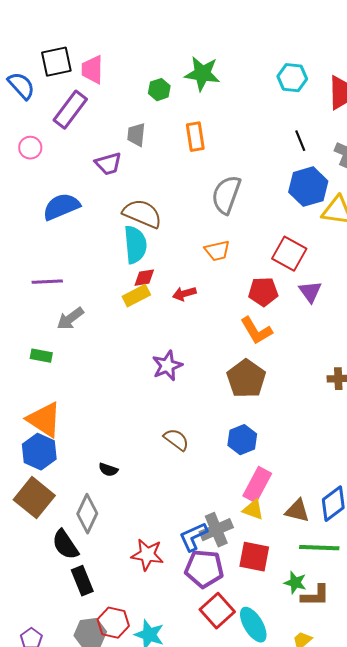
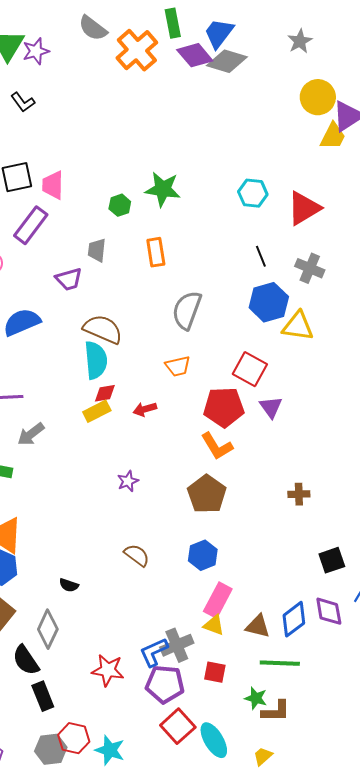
red pentagon: (263, 292) -> (224, 407), size x1.4
purple star: (167, 366) -> (128, 481), size x0.7
red square: (254, 557) -> (215, 672), size x0.7

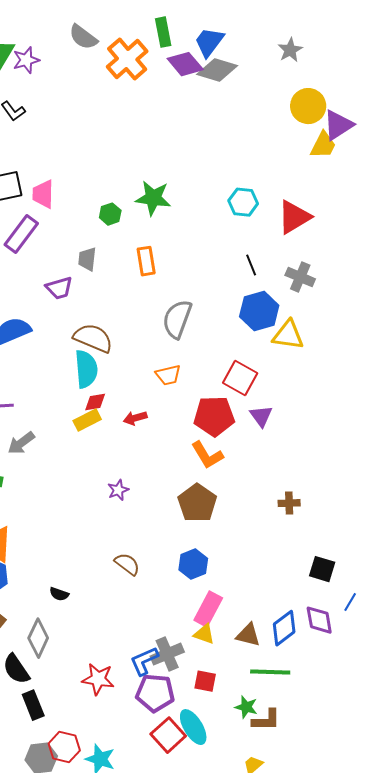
black square: (332, 560) -> (322, 569), turned 36
cyan ellipse: (214, 740) -> (193, 727), moved

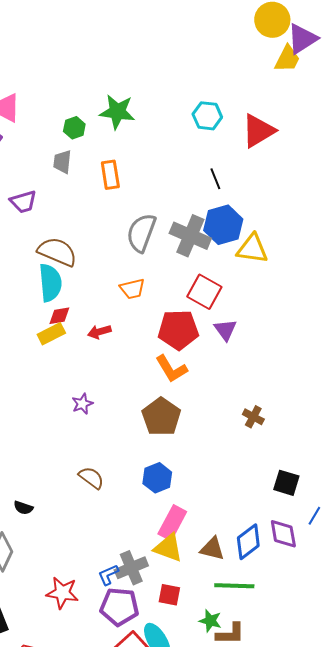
gray trapezoid: (87, 259) -> (62, 162), moved
gray cross: (300, 277) -> (190, 236), moved, size x1.4
brown cross: (289, 503) -> (253, 417), turned 30
yellow triangle: (204, 634) -> (168, 548), size x1.4
blue L-shape: (144, 661) -> (108, 575), size x0.7

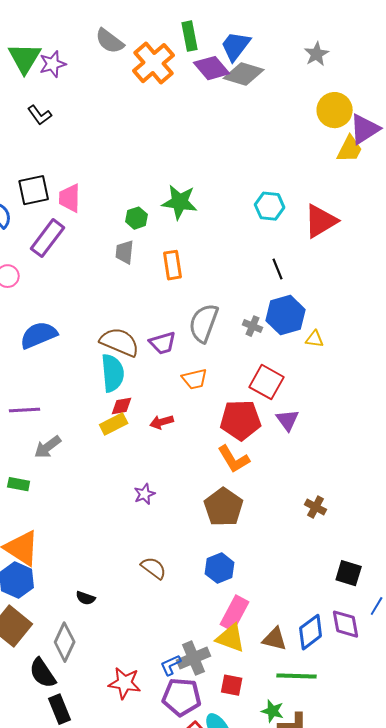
purple trapezoid: (23, 202) -> (163, 343), moved
gray cross: (190, 236) -> (253, 326), size x0.5
yellow triangle: (252, 249) -> (315, 339), size x0.6

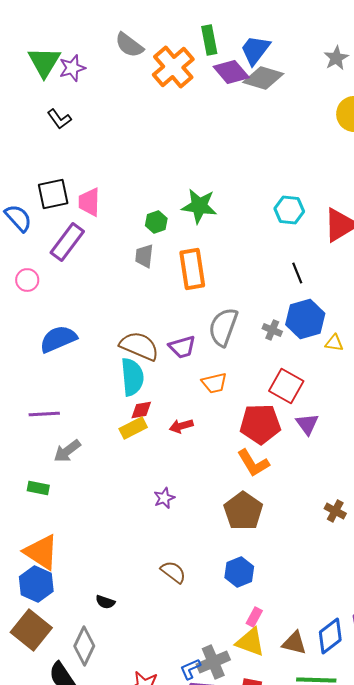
orange rectangle: (173, 265) -> (192, 269), size x1.4
pink rectangle: (235, 613) -> (254, 617), size x0.6

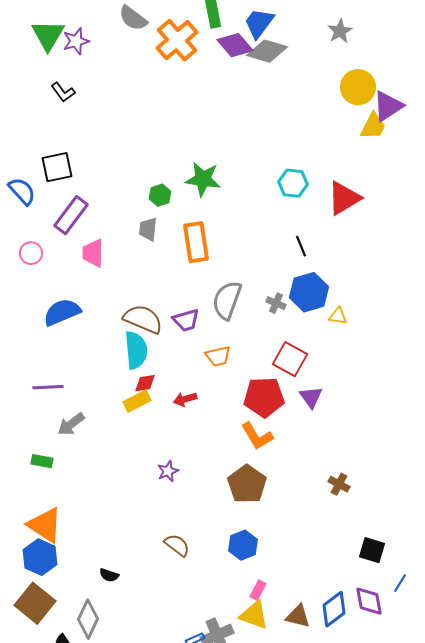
pink trapezoid: (89, 202) -> (93, 253), moved

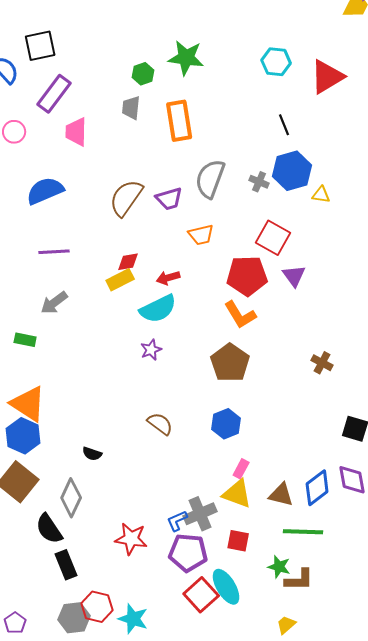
brown semicircle: (143, 319) -> (126, 198), turned -78
cyan semicircle: (136, 350) -> (158, 309), moved, turned 69
purple line: (48, 387) -> (54, 252), moved

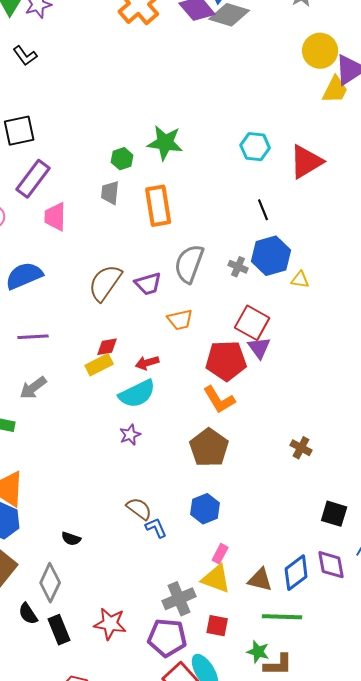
purple triangle: (294, 276) -> (259, 348), moved
blue L-shape: (177, 521) -> (156, 528), moved, turned 90
black semicircle: (49, 529) -> (28, 614), size x0.7
black rectangle: (66, 565) -> (59, 630), moved

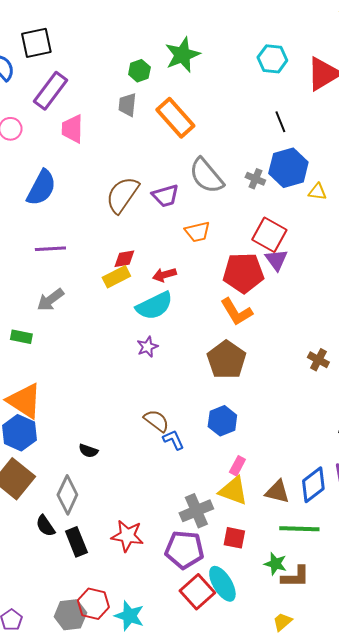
green star: (165, 143) -> (182, 55), turned -30
orange rectangle: (158, 206) -> (175, 118), turned -33
gray semicircle: (189, 264) -> (206, 176), turned -60
blue semicircle: (24, 276) -> (41, 188), turned 141

